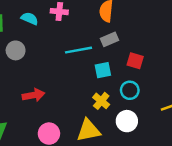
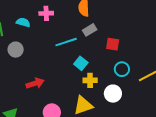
cyan square: (103, 70) -> (81, 63), moved, turned -32
cyan circle: (130, 90) -> (122, 69), moved
yellow cross: (101, 101) -> (90, 80), turned -32

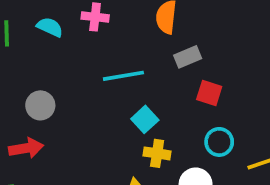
gray rectangle: (90, 30) -> (188, 57), moved
gray circle: (16, 50) -> (40, 105), moved
red arrow: (35, 83) -> (26, 148), moved

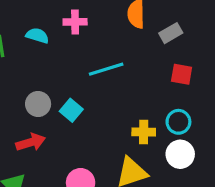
gray rectangle: (188, 57) -> (171, 33), moved
cyan square: (145, 119) -> (71, 110), moved
cyan circle: (219, 142) -> (178, 122), moved

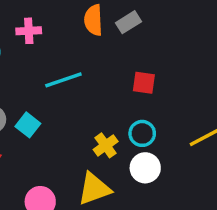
gray rectangle: (171, 33) -> (128, 22), moved
yellow cross: (144, 132) -> (106, 145), turned -35

